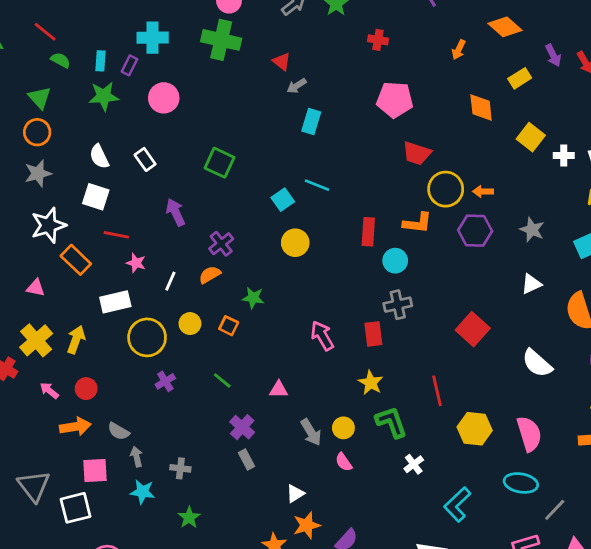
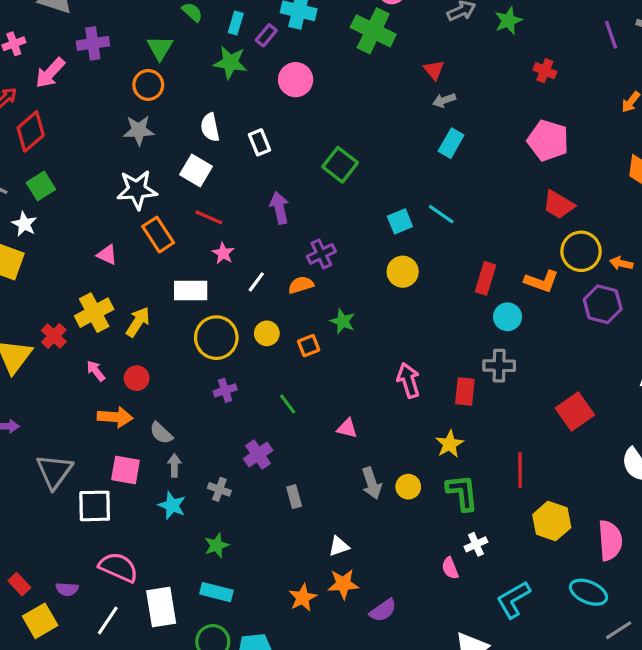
orange square: (229, 326) -> (309, 346), turned 30
purple cross: (242, 427) -> (258, 455), moved
pink semicircle: (344, 462) -> (450, 568), moved

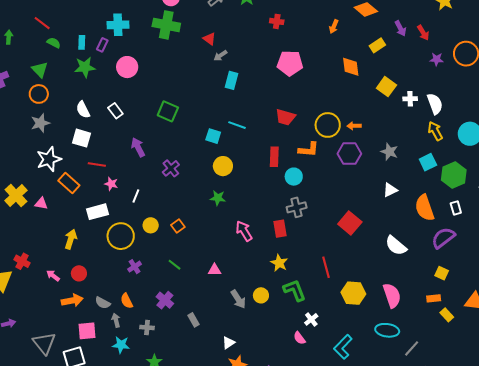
red trapezoid: (558, 205) -> (285, 117), moved
cyan square: (400, 221) -> (213, 136), turned -35
orange semicircle: (301, 285) -> (127, 301), moved, turned -84
yellow cross: (94, 313) -> (16, 196), moved
green star: (343, 321) -> (218, 198), moved

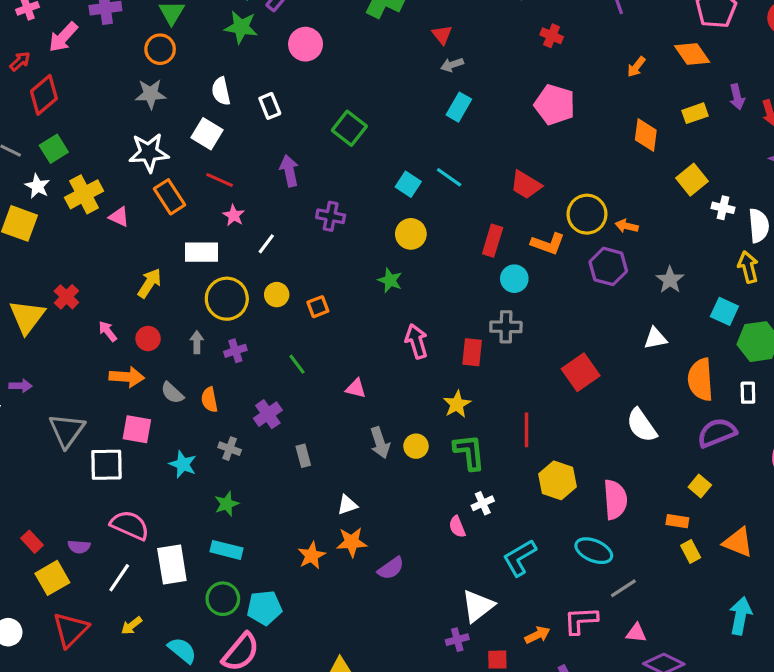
cyan square: (428, 162) -> (724, 311), turned 36
purple cross: (171, 168) -> (331, 216), turned 36
gray arrow: (116, 320) -> (197, 342), moved

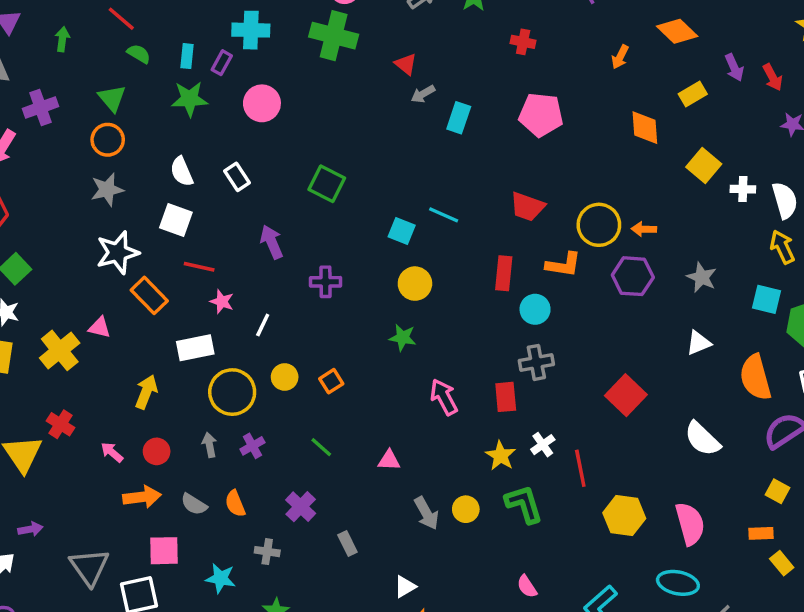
cyan rectangle: (459, 107) -> (459, 118), moved
yellow cross: (84, 194) -> (60, 350), moved
white cross: (483, 503) -> (543, 445), moved

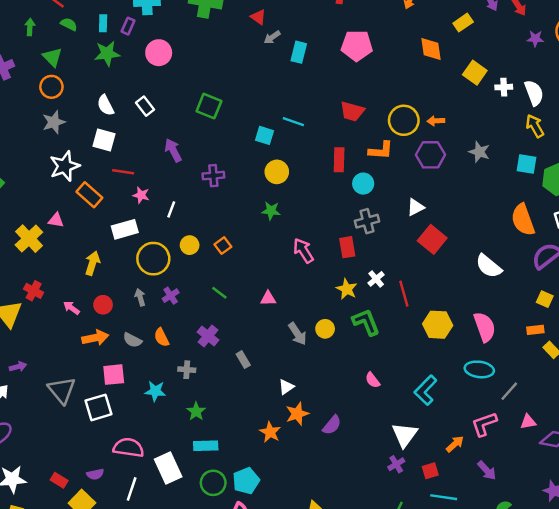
green arrow: (62, 39) -> (30, 27), moved
white triangle: (699, 343) -> (416, 207), moved

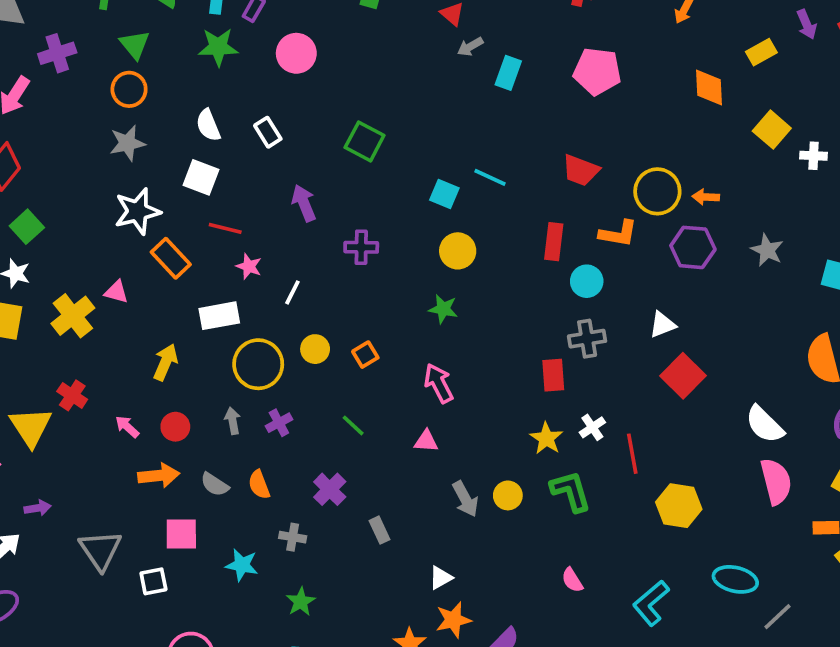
pink arrow: (303, 251) -> (439, 383), moved
pink semicircle: (485, 327) -> (776, 481), moved
white square: (98, 407) -> (153, 581), size x0.7

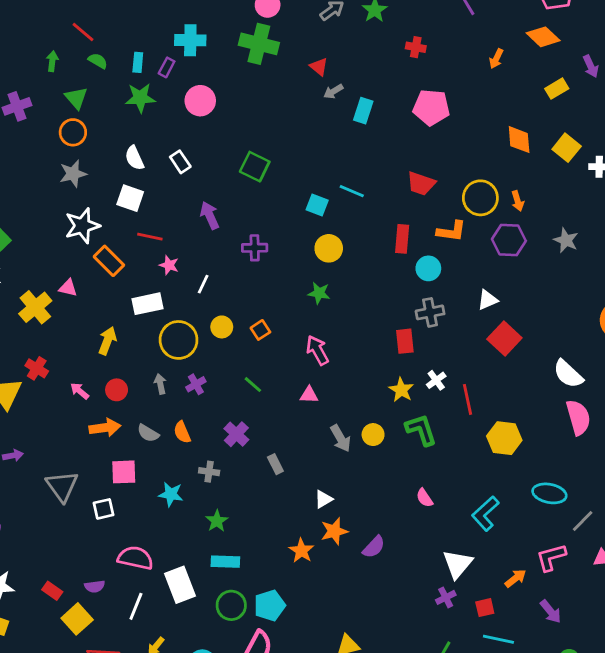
orange diamond: (709, 87) -> (519, 140), moved
orange arrow: (706, 197) -> (518, 201), turned -108

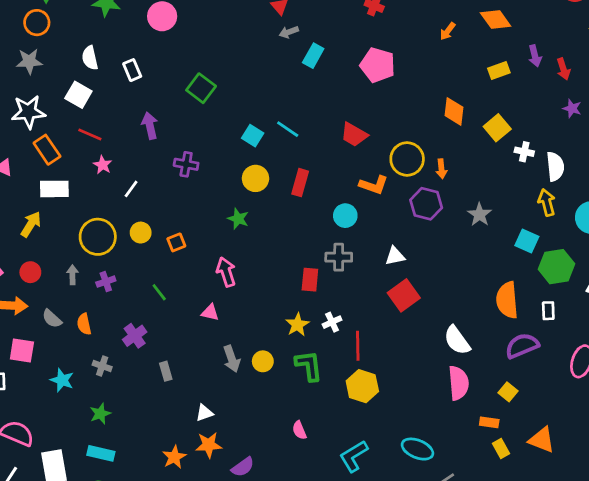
red rectangle: (402, 239) -> (300, 183), moved
white rectangle: (148, 304) -> (54, 189), moved
yellow hexagon: (504, 438) -> (362, 386), moved

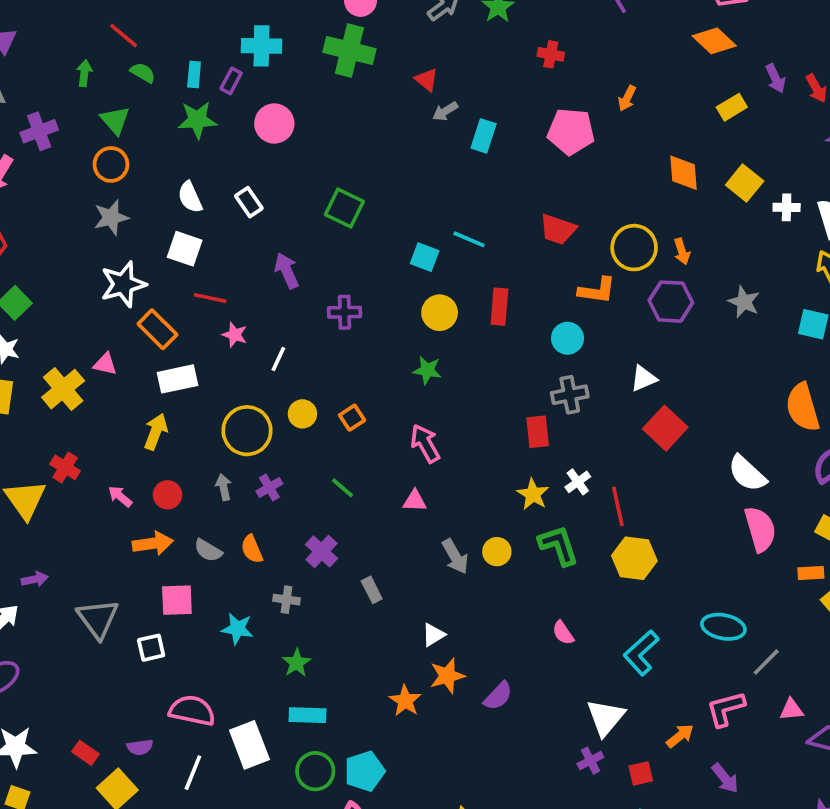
orange arrow: (448, 31) -> (627, 98), moved

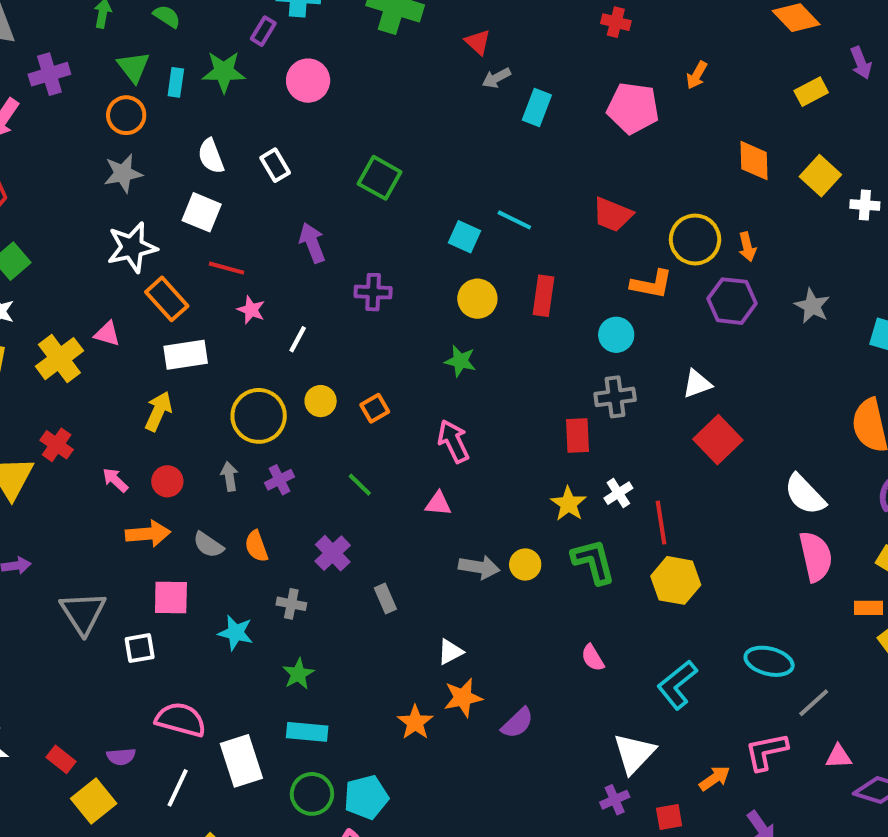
cyan rectangle: (194, 74) -> (176, 82), moved
gray arrow: (455, 556) -> (479, 567), turned -54

